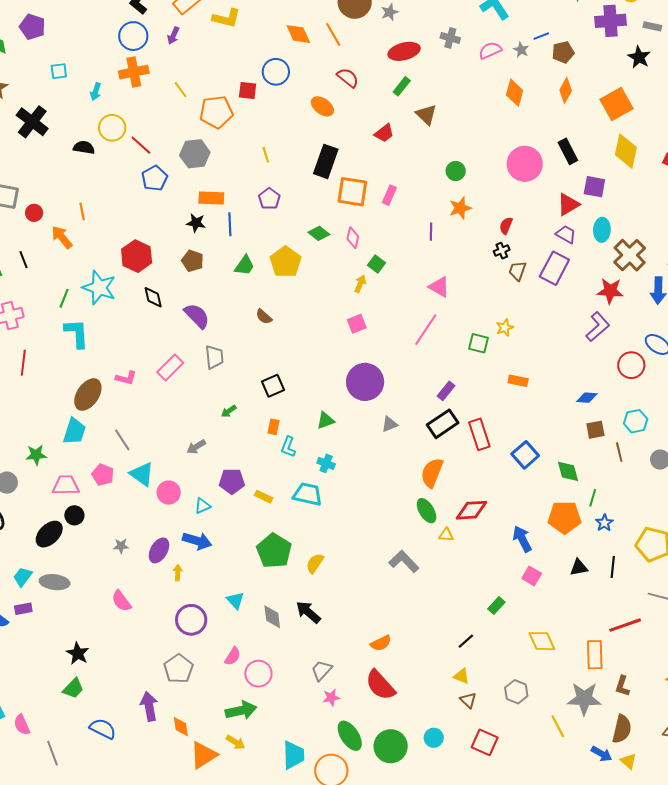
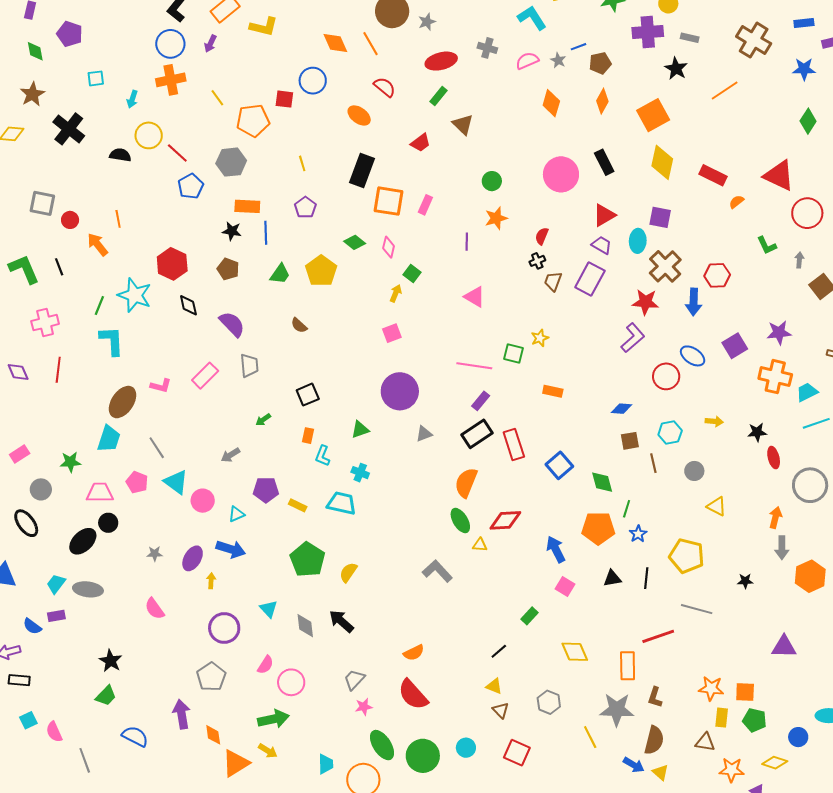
purple square: (594, 187) -> (660, 217), moved
pink line: (426, 330) -> (474, 366), moved, turned 64
cyan trapezoid: (293, 755) -> (326, 764), size x0.7

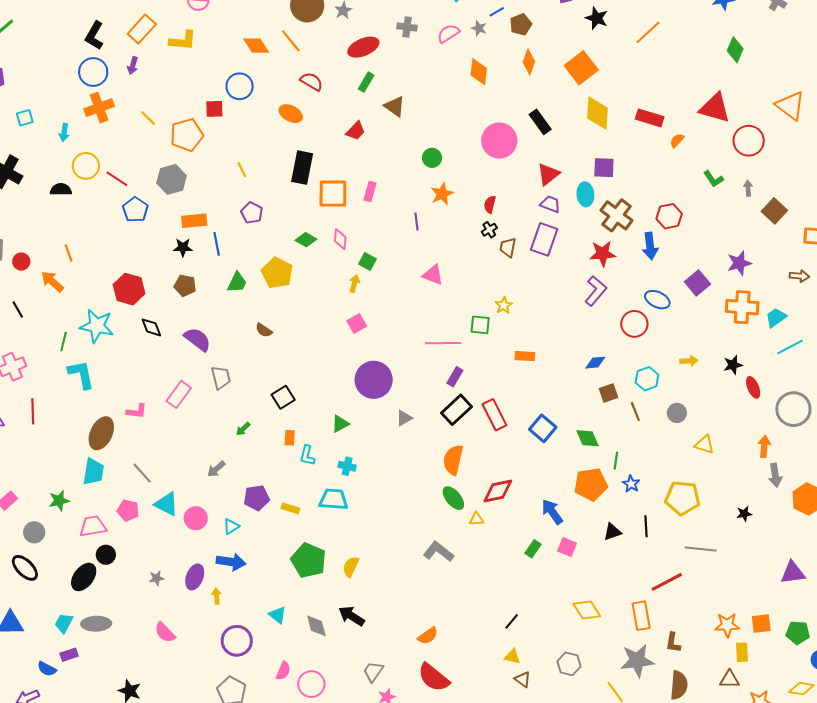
green rectangle: (529, 616) -> (533, 549), moved
green pentagon: (755, 720) -> (798, 633), moved

